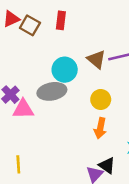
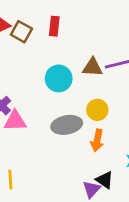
brown triangle: (96, 59) -> (92, 67), turned -36
gray ellipse: (52, 91) -> (67, 125), moved

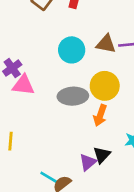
yellow circle: (97, 110) -> (105, 86), size x1.4
black triangle: (105, 180) -> (102, 155), turned 30

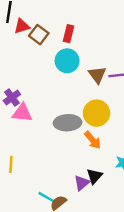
brown triangle: (106, 44) -> (97, 75), turned 42
cyan circle: (72, 50) -> (67, 61), moved
orange arrow: (100, 115) -> (93, 140), turned -60

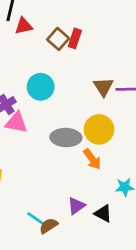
brown square: (39, 35) -> (58, 39), moved
cyan circle: (67, 61) -> (41, 87), moved
black triangle: (94, 176) -> (103, 214), moved, turned -49

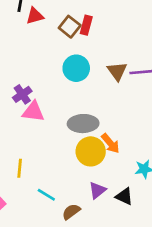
cyan circle: (41, 87) -> (76, 68), moved
yellow circle: (99, 129) -> (91, 151), moved
cyan line: (36, 218) -> (46, 195), moved

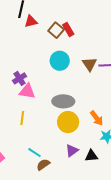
red rectangle: (86, 25) -> (68, 29), turned -48
orange arrow: (110, 143) -> (97, 118), moved
yellow line: (20, 168) -> (22, 118), moved
black triangle: (124, 196) -> (91, 156), turned -32
brown semicircle: (71, 212) -> (43, 165), moved

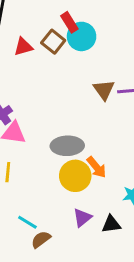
red triangle: (31, 21) -> (23, 47), moved
red rectangle: (68, 29) -> (69, 22), moved
cyan circle: (60, 61) -> (82, 36), moved
orange arrow: (97, 118) -> (97, 167), moved

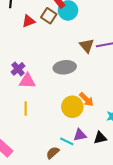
gray ellipse: (67, 146) -> (65, 67), moved
purple triangle: (82, 218) -> (80, 135), turned 32
cyan line: (27, 222) -> (67, 141), moved

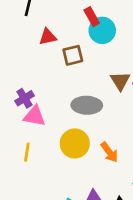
brown square: (49, 16) -> (73, 55), moved, turned 35
yellow circle: (72, 107) -> (75, 143), moved

